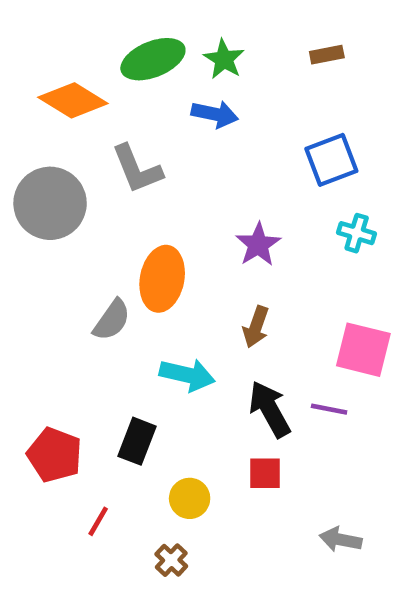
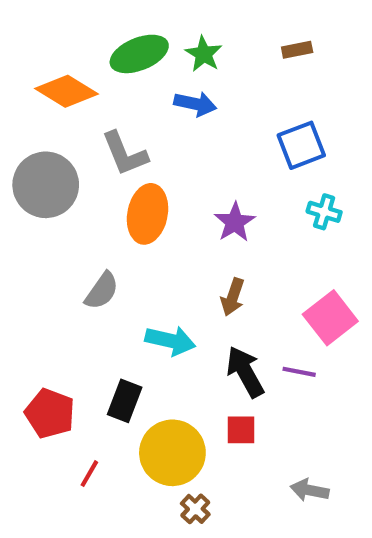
orange ellipse: (162, 279) -> (148, 214), moved
pink square: (363, 350) -> (330, 318), turned 38
yellow circle: (190, 498) -> (172, 453), size x1.8
brown cross: (171, 560) -> (195, 509), moved

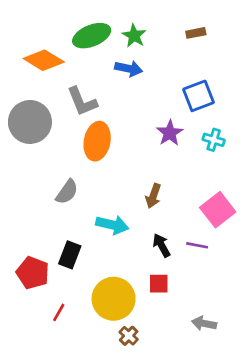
purple star: (235, 222) -> (170, 133), moved
black arrow: (245, 372) -> (162, 245), size x0.7
black rectangle: (125, 401) -> (70, 255), moved

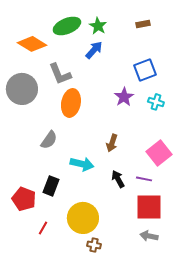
blue arrow: (129, 69) -> (94, 50), turned -60
red square: (159, 284) -> (149, 207), moved, size x1.8
brown cross: (129, 336) -> (94, 245), turned -32

